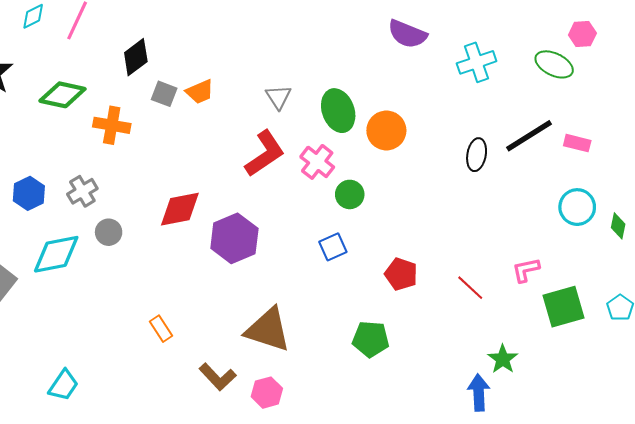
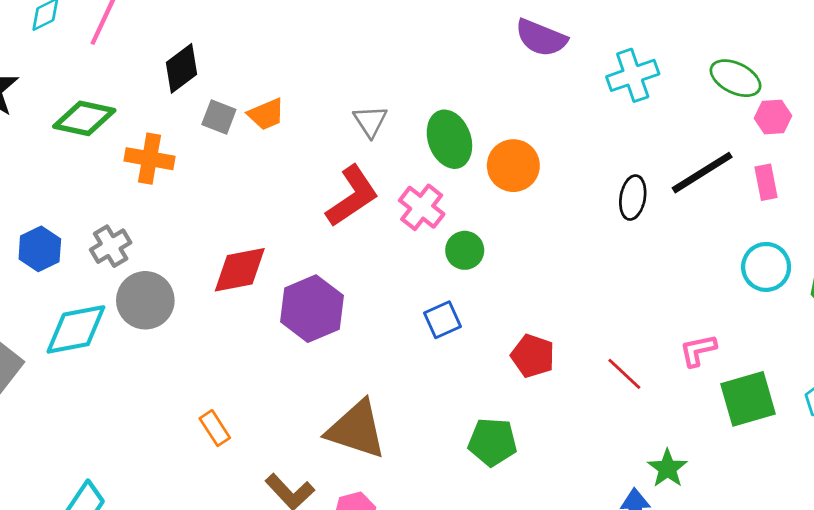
pink hexagon: (582, 34) -> (773, 117), moved
pink rectangle: (577, 143) -> (766, 182), turned 65
gray circle: (109, 232) -> (145, 300), size x1.6

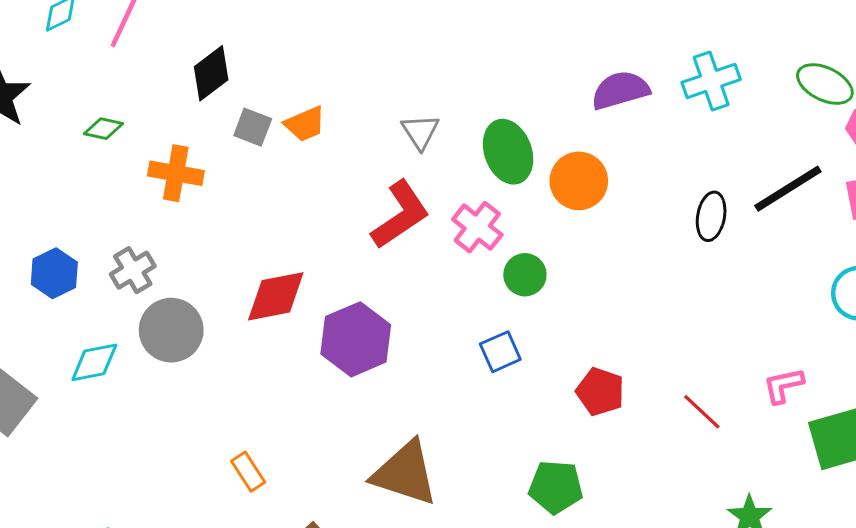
purple semicircle: (541, 38) -> (620, 90), moved, turned 142
green diamond: (84, 118) -> (104, 129), size x0.6
cyan diamond: (76, 329) -> (94, 362), size x0.7

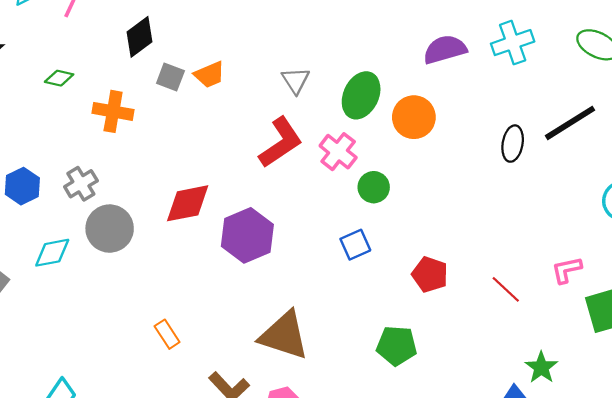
green ellipse: (508, 152) -> (361, 95), turned 45

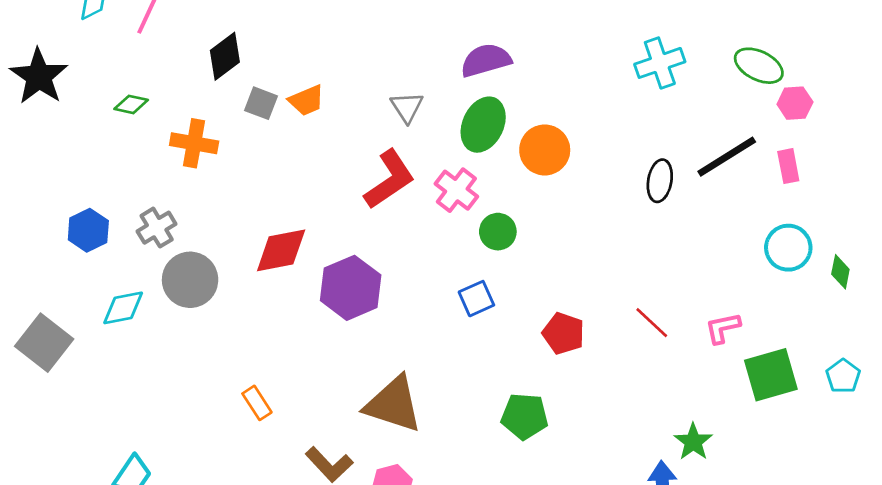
purple semicircle: (445, 49) -> (486, 60), moved
red line: (506, 289) -> (652, 323), moved

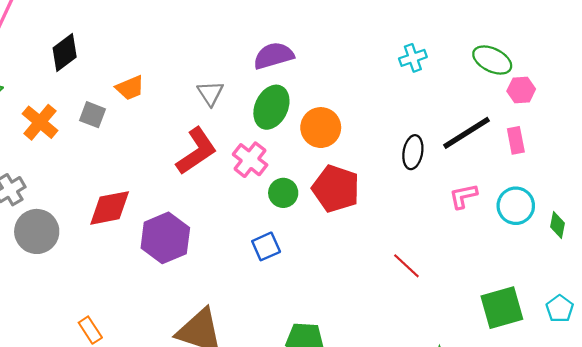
cyan cross: (660, 63) -> (413, 58), size x0.7
gray square: (261, 103) -> (92, 115), moved
orange cross: (194, 143) -> (40, 122), turned 30
pink L-shape: (723, 328) -> (463, 196), moved
red pentagon: (563, 333) -> (336, 189), moved, size x1.4

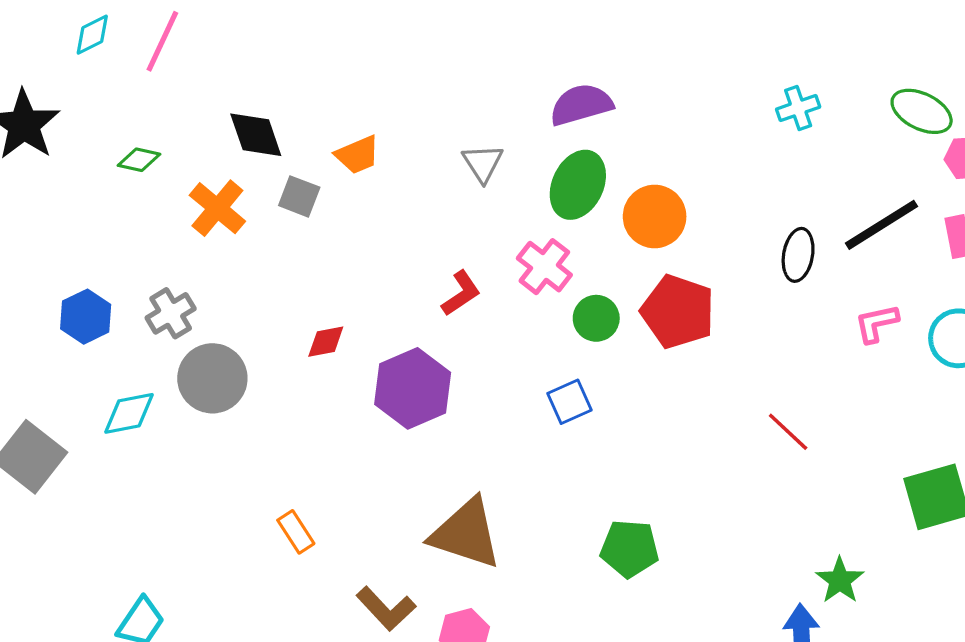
black diamond: (65, 52) -> (256, 135), moved, turned -72
red L-shape: (196, 151) -> (461, 293), moved, size x0.6
red diamond: (110, 208) -> (326, 342), size x0.6

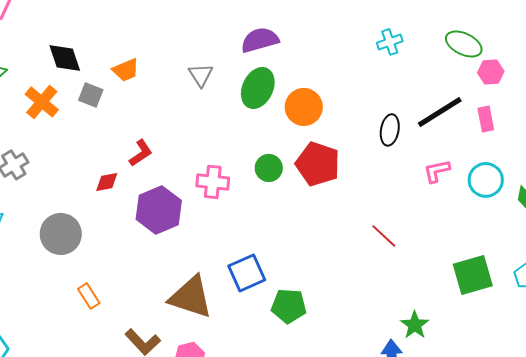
pink cross: (544, 267) -> (213, 182), moved, turned -32
red L-shape: (461, 293) -> (141, 153), moved
gray circle: (212, 378) -> (61, 234), moved
blue square: (569, 402) -> (247, 273), moved, size x1.4

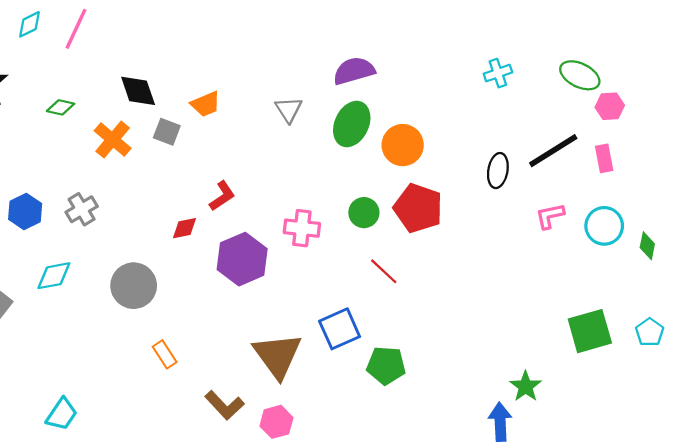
red line: (384, 236) -> (384, 271), moved
brown triangle: (191, 297) -> (278, 355), turned 36

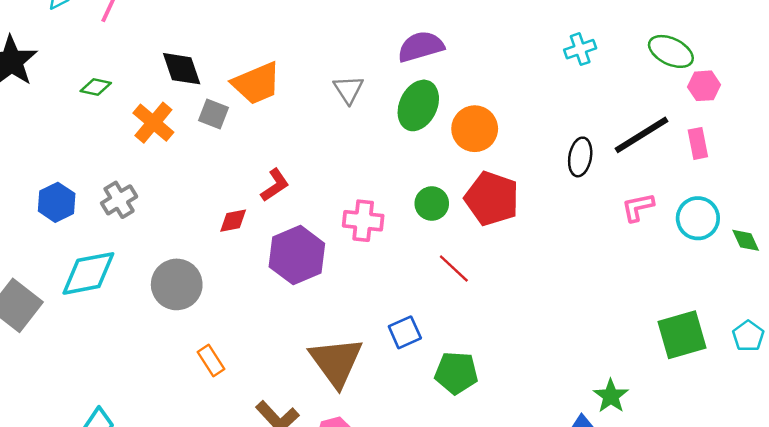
orange trapezoid: (206, 104) -> (256, 83), size x1.5
green diamond: (647, 246) -> (746, 240), turned -36
cyan diamond: (54, 276) -> (88, 273), size x1.4
blue square: (340, 329) -> (405, 332), size x0.7

